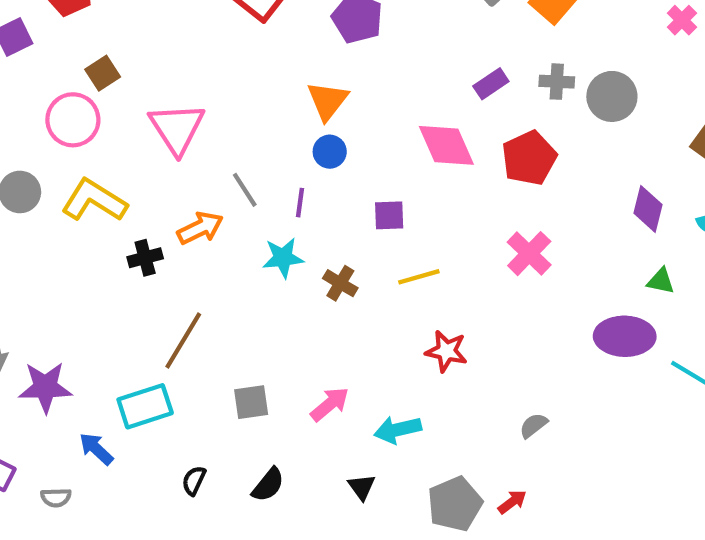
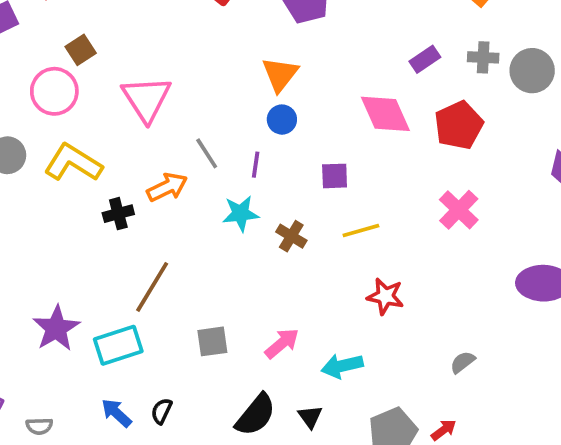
purple star: (45, 387) -> (56, 328), moved, turned -30
blue arrow: (96, 449) -> (116, 413), moved
black semicircle: (268, 485) -> (256, 415), moved, size x1.4

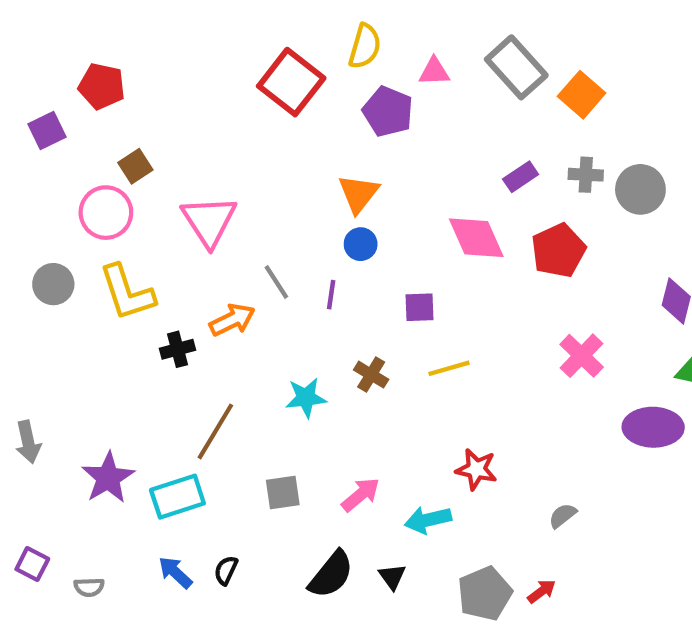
yellow L-shape: (73, 163) -> (127, 293), turned -140
pink cross: (459, 210) -> (582, 356), moved
cyan star: (241, 214) -> (306, 398), moved
red star: (385, 296) -> (476, 469), moved

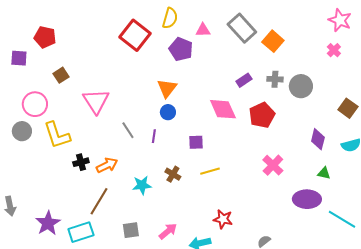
purple square: (47, 130) -> (19, 58), turned 30
pink circle: (106, 213) -> (35, 104), moved
orange arrow: (232, 320) -> (107, 165), moved

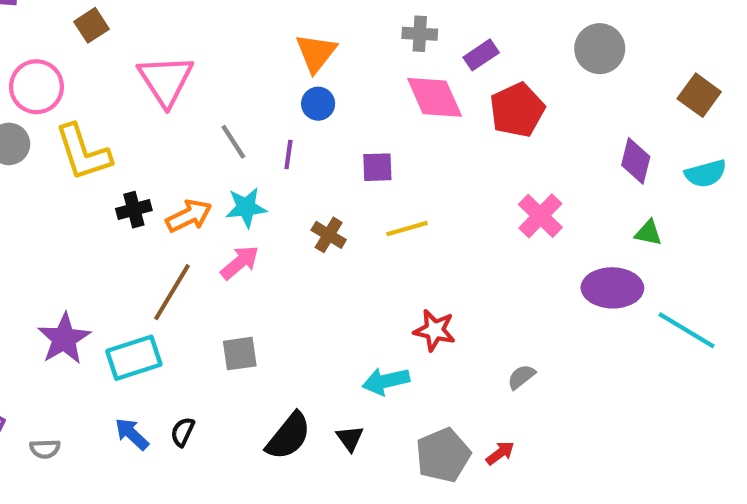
gray cross: (275, 79) -> (420, 34), moved
purple rectangle: (244, 80) -> (481, 55), moved
cyan star: (142, 185) -> (246, 207), moved
pink arrow: (168, 231) -> (240, 262), moved

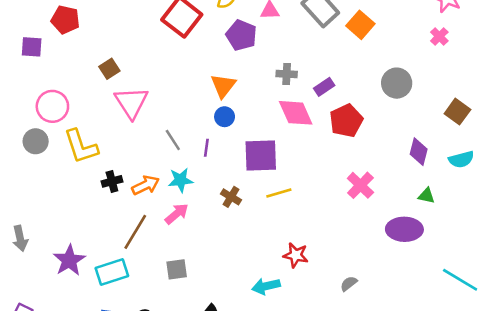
brown square: (92, 25) -> (109, 69), moved
purple square: (377, 167) -> (261, 156), size x1.8
cyan line: (687, 330) -> (460, 280), moved

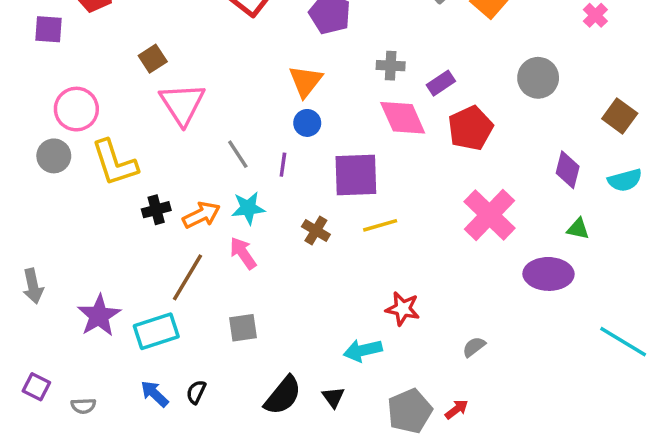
pink cross: (360, 185) -> (489, 215), size x1.4
pink arrow: (177, 214) -> (243, 253), turned -85

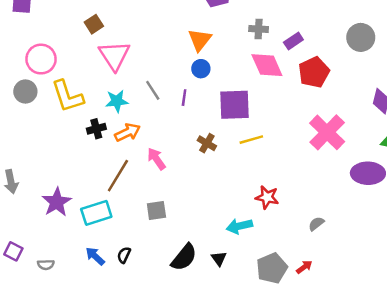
cyan star: (248, 208) -> (117, 101), moved

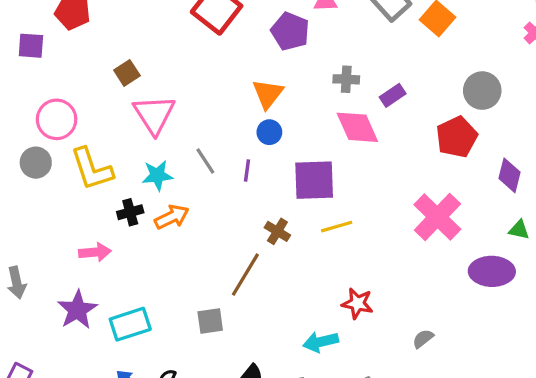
red pentagon: (314, 72) -> (457, 137), moved
pink arrow: (156, 159) -> (95, 252), moved, turned 120
brown line: (118, 176) -> (245, 275), moved

